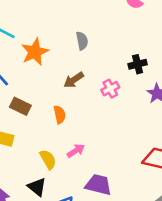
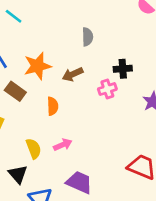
orange star: (35, 52) -> (37, 66), moved
black cross: (138, 64) -> (123, 69), moved

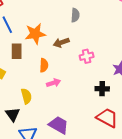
black cross: (123, 69) -> (102, 89), moved
brown rectangle: (15, 91) -> (17, 51), turned 49
pink arrow: (63, 145) -> (54, 83), moved

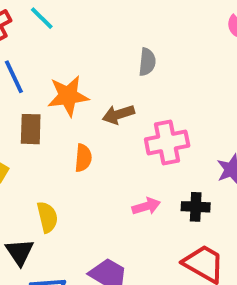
pink cross: (87, 56) -> (167, 143), size x1.5
pink arrow: (54, 83) -> (146, 206), moved

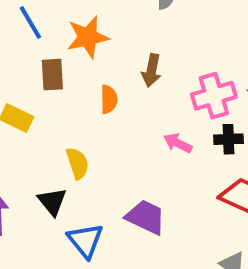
brown arrow: (118, 114) -> (151, 70), moved, turned -56
pink cross: (167, 143) -> (214, 96), moved
pink arrow: (146, 206) -> (178, 143), turned -132

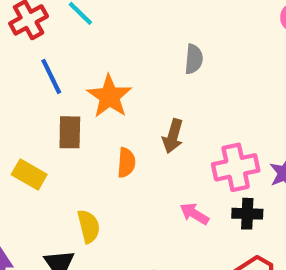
orange star: (88, 37) -> (109, 96), turned -30

